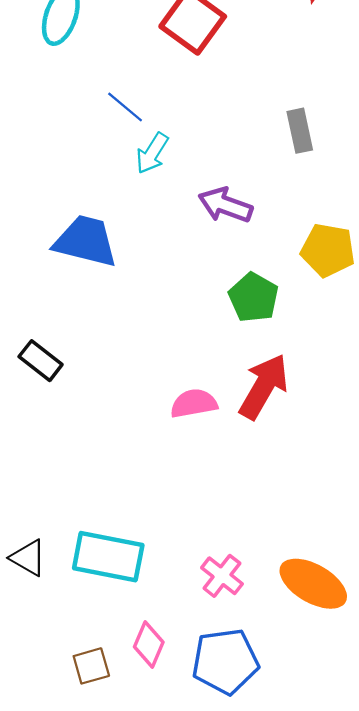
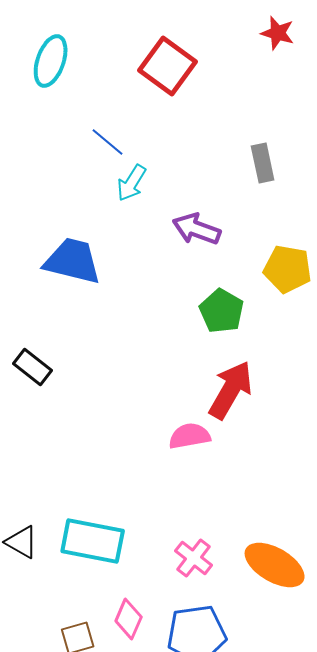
pink semicircle: (194, 403) -> (190, 436), moved

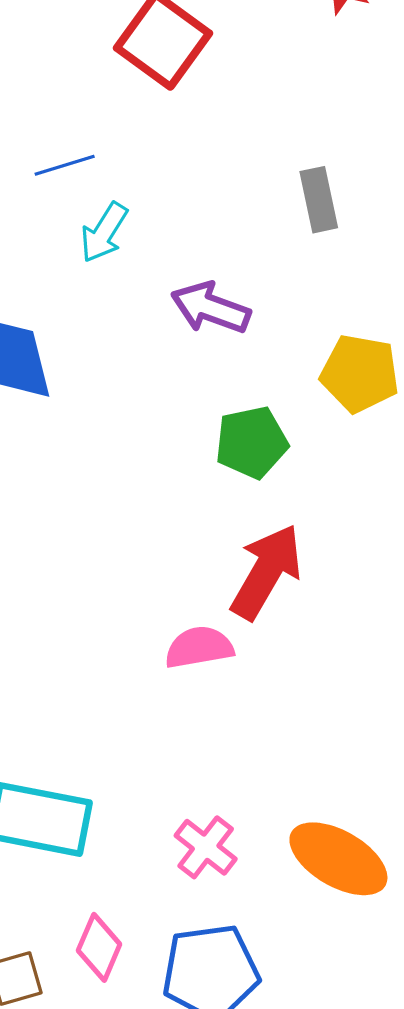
blue line: (108, 142) -> (65, 165), turned -57
green pentagon: (222, 311) -> (252, 442), turned 30

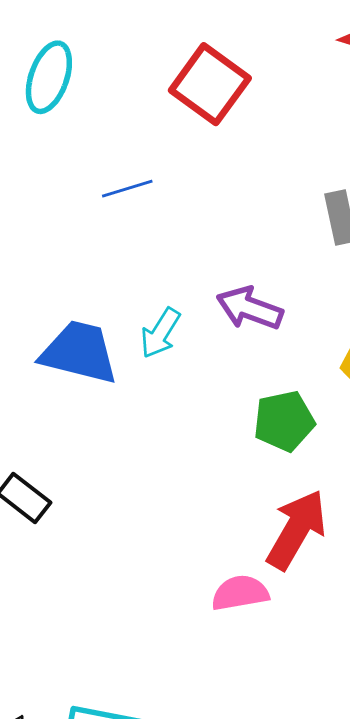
cyan arrow: (104, 232) -> (160, 333), moved

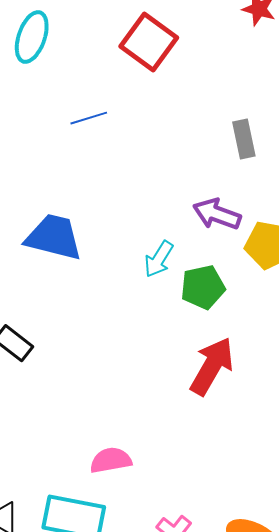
purple arrow: (250, 308) -> (217, 214), moved
cyan arrow: (160, 333) -> (159, 259), moved
pink semicircle: (240, 593) -> (111, 460), moved

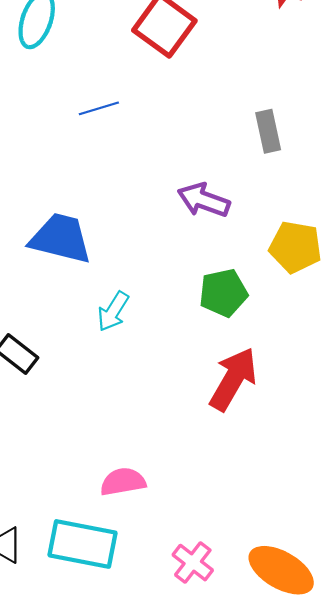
purple arrow: (217, 214) -> (204, 200), moved
cyan arrow: (159, 259) -> (113, 311), moved

